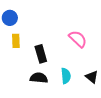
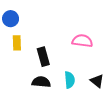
pink semicircle: (78, 39) -> (82, 41), turned -36

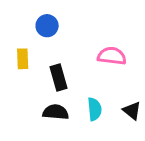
blue circle: (11, 19) -> (47, 26), moved

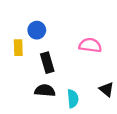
blue circle: (47, 26) -> (37, 30), moved
cyan semicircle: (95, 109) -> (73, 99), moved

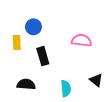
black semicircle: (45, 91) -> (26, 84), moved

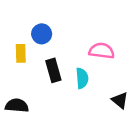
black semicircle: (26, 84) -> (17, 106), moved
cyan semicircle: (66, 89) -> (82, 78), moved

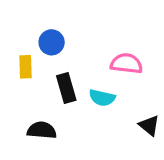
cyan semicircle: (82, 78) -> (102, 98), turned 108
black semicircle: (17, 106) -> (42, 130), moved

